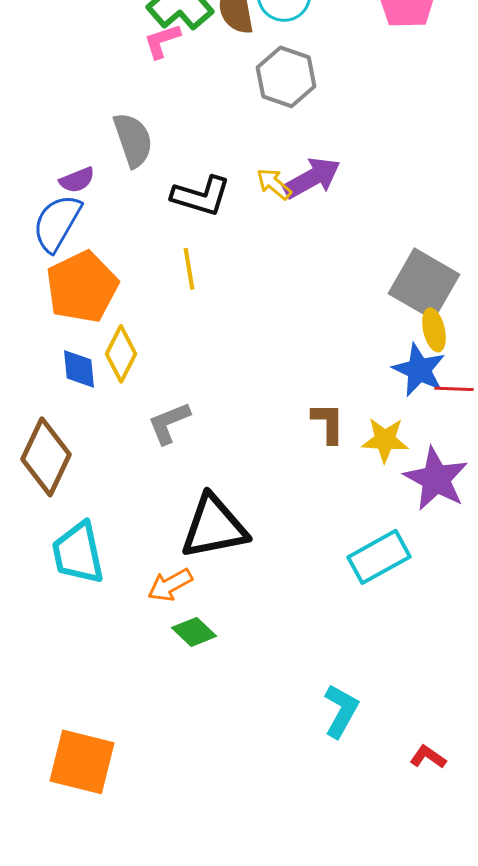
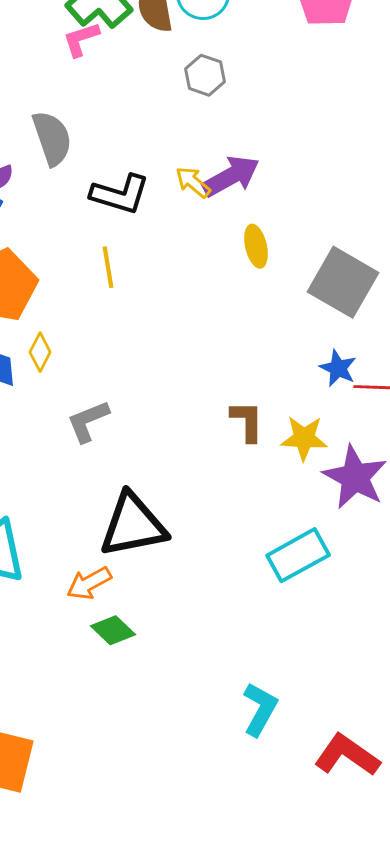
gray hexagon: (286, 77) -> (205, 75), size x0.7
yellow ellipse: (434, 330) -> (256, 246), moved
yellow diamond: (121, 354) -> (40, 352), size x0.7
blue star: (419, 370) -> (338, 368), size x0.7
red L-shape: (428, 757) -> (347, 755), size x1.8

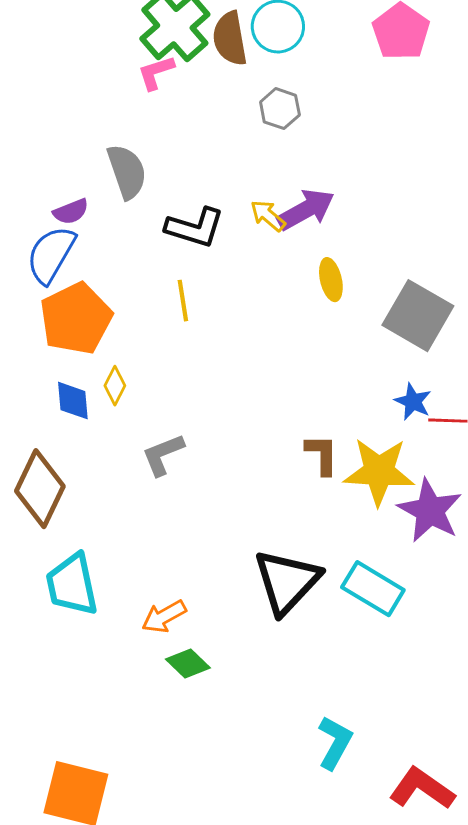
yellow star: (304, 438) -> (379, 472), size x1.5
black triangle: (133, 525) -> (287, 582), moved, turned -36
cyan rectangle: (298, 555) -> (373, 589), turned 60

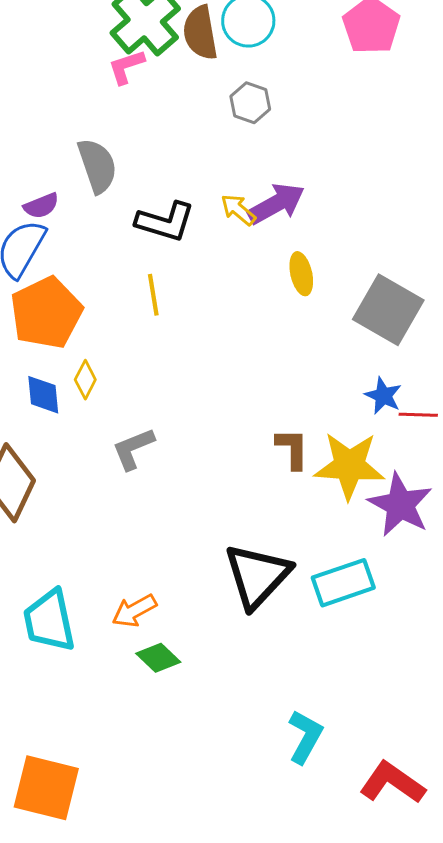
cyan trapezoid: (72, 585) -> (49, 621), moved
cyan rectangle: (373, 589) -> (343, 583), turned -50

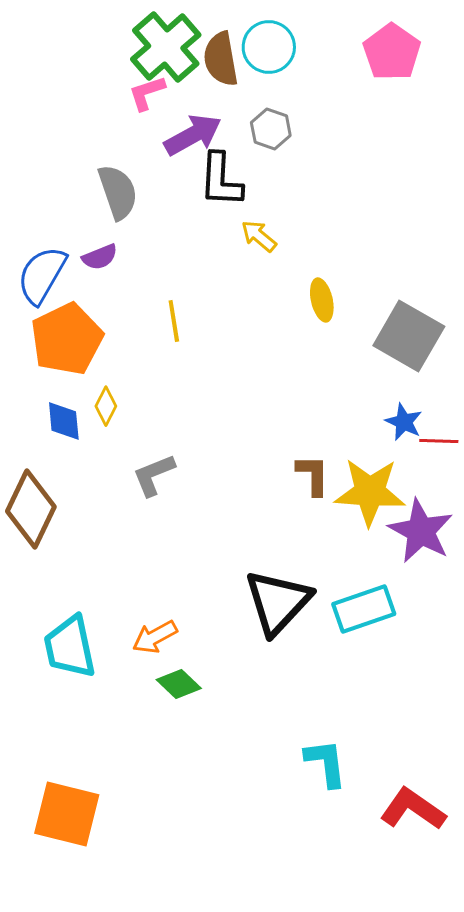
purple arrow: (276, 204) -> (193, 135), moved
purple semicircle: (41, 206) -> (100, 257), moved
black L-shape: (165, 222) -> (221, 180), moved, turned 76
cyan L-shape: (305, 737) -> (326, 763), turned -36

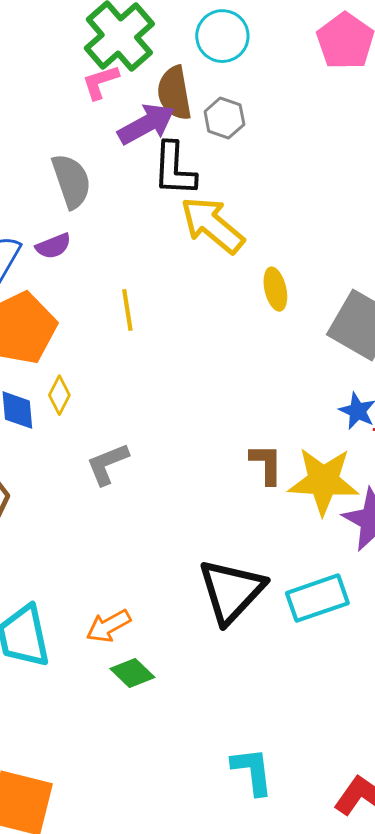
brown semicircle: (221, 59) -> (174, 93), moved
yellow arrow: (259, 236) -> (212, 225), size x1.8
cyan L-shape: (326, 763) -> (252, 771), moved

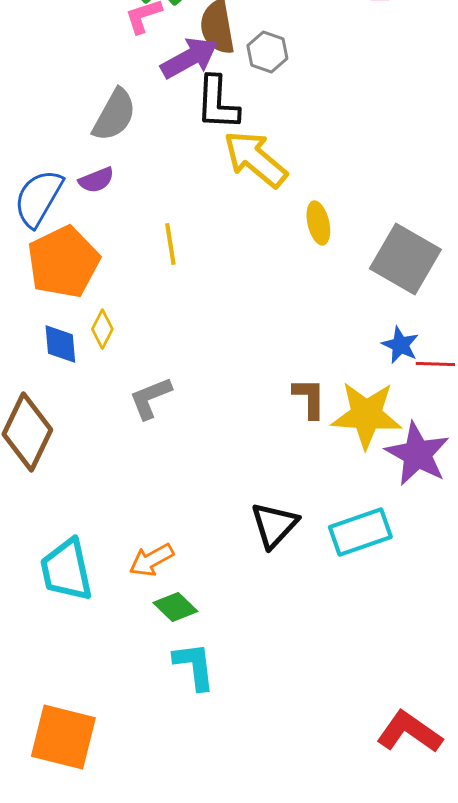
gray semicircle: (71, 181) -> (114, 115), turned 48
black triangle: (231, 591) -> (274, 525), size x0.7
cyan L-shape: (252, 771) -> (194, 666), moved

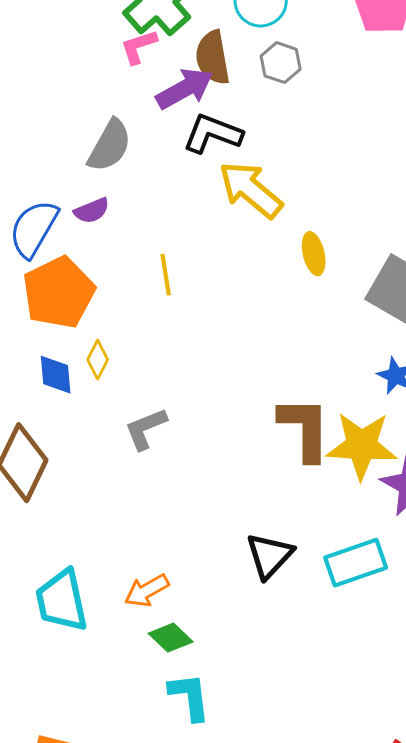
gray hexagon: (267, 52) -> (281, 63), moved
black L-shape: (217, 103) -> (213, 134), turned 108
brown L-shape: (309, 398) -> (305, 429), size x1.6

